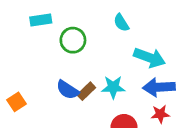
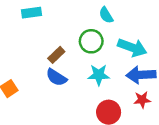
green circle: (73, 40) -> (91, 41), moved
brown rectangle: (86, 91) -> (56, 55), moved

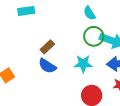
green circle: (91, 41) -> (94, 36), moved

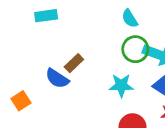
blue semicircle: (47, 66) -> (57, 78), moved

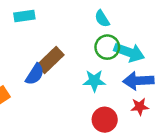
brown rectangle: (74, 63) -> (50, 60), size x1.5
blue semicircle: (57, 78) -> (35, 74), turned -90

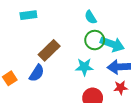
blue semicircle: (35, 74) -> (37, 73), moved

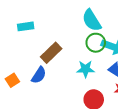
cyan rectangle: (28, 15) -> (26, 26), moved
cyan semicircle: (91, 17) -> (92, 20), size x1.6

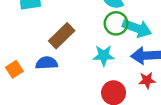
blue semicircle: (39, 75) -> (47, 63), turned -126

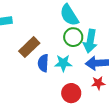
cyan arrow: (137, 28) -> (90, 41), turned 80
blue semicircle: (47, 63) -> (43, 63), moved, turned -84

